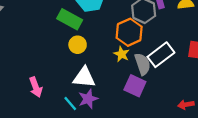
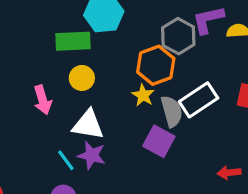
green rectangle: (70, 19) -> (73, 41), turned -35
pink arrow: (36, 87) -> (43, 100), moved
purple star: (88, 99) -> (92, 155), turned 30

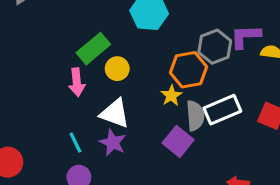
green rectangle: (73, 41) -> (93, 49), moved, turned -48
cyan line: (66, 160) -> (75, 143), moved

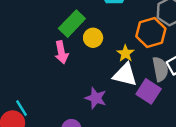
yellow star: (171, 96) -> (125, 53), moved
white triangle: (115, 113) -> (125, 75), moved
cyan line: (75, 143) -> (22, 108), moved

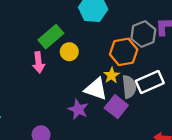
yellow star: (125, 53) -> (112, 75), moved
purple star: (96, 98) -> (78, 109), moved

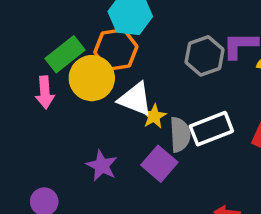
yellow circle: (69, 52) -> (92, 78), size x1.6
orange hexagon: (124, 52) -> (116, 50), moved
white triangle: (96, 89) -> (135, 99), moved

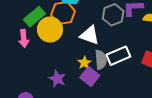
white triangle: (135, 99) -> (90, 35), moved
yellow star: (154, 116) -> (84, 63), moved

